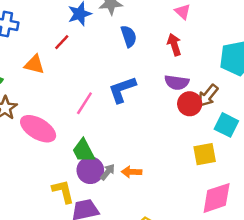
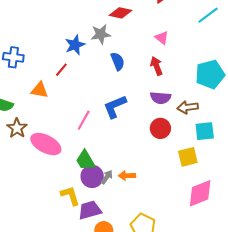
brown arrow: (208, 96) -> (188, 107), turned 48
red circle: (190, 104) -> (160, 128), moved
cyan square: (226, 125) -> (205, 131), turned -30

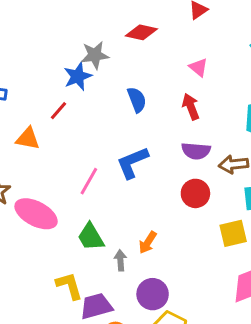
gray star: (101, 34) -> (95, 55), moved
purple circle: (92, 176) -> (153, 294), moved
orange arrow: (127, 176) -> (148, 243), moved, turned -56
gray arrow: (107, 177) -> (120, 260), turned -40

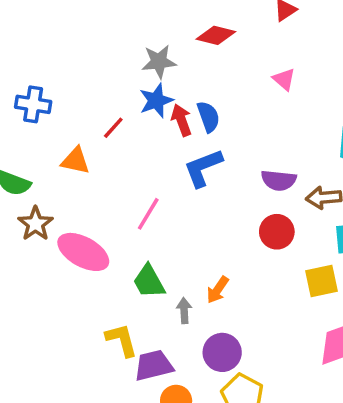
blue star: (78, 76) -> (156, 101), moved
red arrow: (191, 107) -> (181, 120), moved
blue L-shape: (132, 163) -> (203, 168), moved

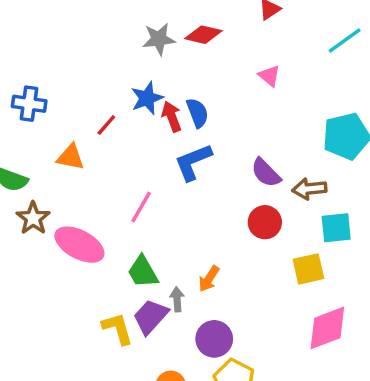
gray star: (159, 62) -> (159, 39), moved
purple semicircle: (279, 180) -> (266, 173), turned 40
purple trapezoid: (154, 365) -> (151, 317), moved, turned -33

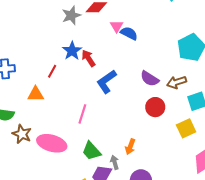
pink triangle: (269, 76) -> (117, 26), moved, turned 32
blue semicircle: (197, 113) -> (129, 33), moved, turned -30

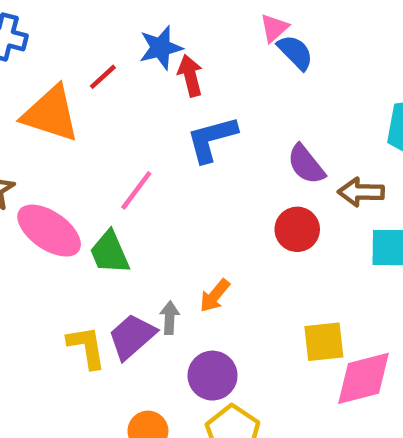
orange triangle: (36, 94) -> (51, 114), size x1.6
yellow square: (186, 128) -> (324, 342), moved
green trapezoid: (92, 151) -> (110, 252), moved

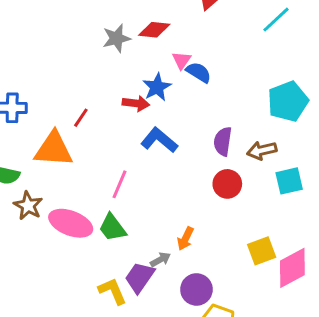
blue star: (161, 48) -> (157, 87), moved
red arrow: (190, 76) -> (136, 103), turned 125
blue L-shape: (212, 139) -> (159, 140), turned 69
purple semicircle: (306, 164) -> (223, 141), turned 60
gray arrow: (170, 318) -> (160, 260), turned 72

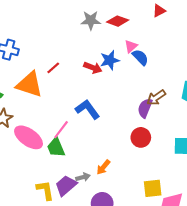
blue L-shape: (159, 140) -> (88, 109), moved
brown arrow: (262, 150) -> (156, 98), moved, turned -36
pink line: (120, 184) -> (61, 130), moved

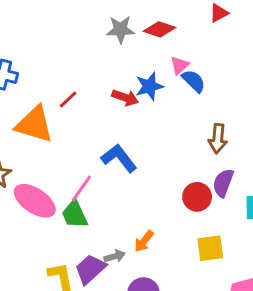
brown arrow: (156, 98) -> (218, 139), turned -48
purple semicircle: (145, 108) -> (223, 183), moved
yellow square: (153, 188) -> (210, 248), moved

